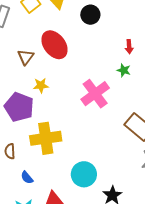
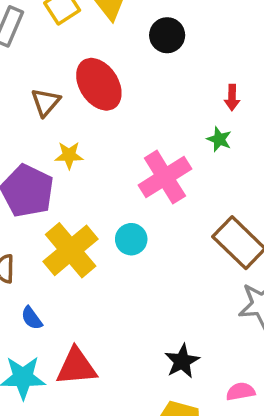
yellow cross: (46, 138) -> (71, 250), turned -36
cyan circle: (84, 174) -> (131, 239), moved, size x0.7

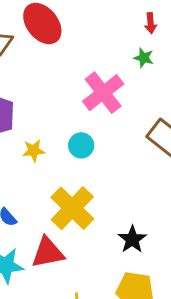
yellow star: (69, 155) -> (34, 151), moved
yellow cross: (71, 250) -> (72, 208), moved

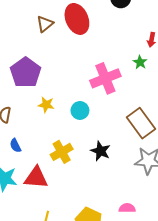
yellow cross: (72, 208) -> (62, 152), size x0.7
black star: (132, 239) -> (100, 151), moved, turned -30

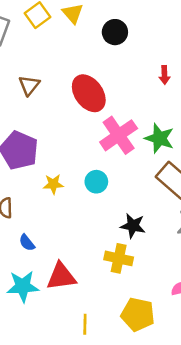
red ellipse: (77, 19) -> (89, 93), moved
green star: (140, 62) -> (159, 138), moved, size x1.6
yellow cross: (62, 152) -> (119, 258), moved, turned -35

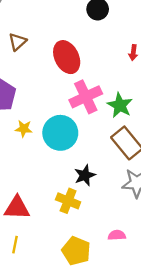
cyan circle: (96, 182) -> (60, 133), size x1.8
black star: (133, 226) -> (85, 175), turned 30
yellow line: (85, 324) -> (15, 245), moved

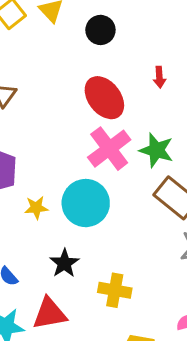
red ellipse: (67, 57) -> (104, 98), moved
black star: (85, 175) -> (64, 263), moved

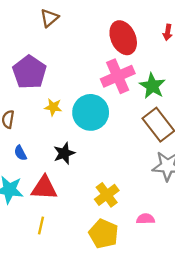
yellow cross: (115, 290) -> (107, 195), moved, turned 30

